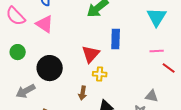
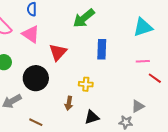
cyan triangle: (157, 17) -> (143, 27), turned 40
red triangle: (91, 54) -> (58, 52), moved
gray triangle: (152, 96) -> (138, 106), turned -40

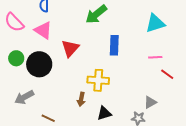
black circle: (36, 78) -> (39, 64), moved
yellow cross: (86, 84) -> (98, 80), size x1.5

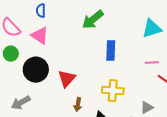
red triangle: (70, 48) -> (67, 79), moved
green circle: (16, 58) -> (11, 54), moved
yellow cross: (98, 80) -> (113, 91), moved

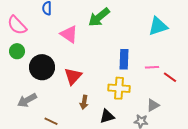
pink triangle: (40, 36) -> (69, 34), moved
blue rectangle: (111, 51) -> (124, 59), moved
pink line: (152, 63) -> (152, 67), moved

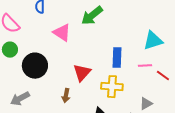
cyan triangle: (158, 26) -> (153, 41), moved
red triangle: (73, 76) -> (82, 73), moved
brown arrow: (84, 102) -> (66, 96), moved

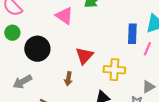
blue rectangle: (117, 58) -> (132, 34), moved
pink line: (145, 66) -> (147, 49), turned -64

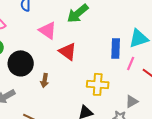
red triangle: (84, 56) -> (68, 51), moved, turned -36
brown arrow: (68, 79) -> (45, 80), moved

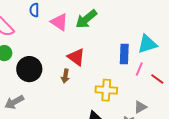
pink triangle: (48, 30) -> (59, 22), moved
brown arrow: (45, 80) -> (65, 76), moved

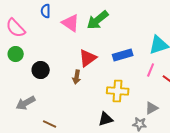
blue rectangle: (124, 54) -> (123, 55), moved, turned 72
red triangle: (76, 57) -> (88, 58), turned 48
black circle: (29, 69) -> (41, 70), size x0.7

